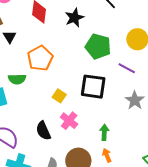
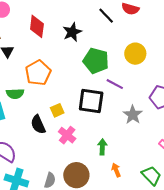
purple line: (127, 68) -> (115, 84), moved
yellow square: (59, 96) -> (57, 110), turned 32
black semicircle: (43, 131) -> (38, 124), moved
orange arrow: (107, 155) -> (116, 170), moved

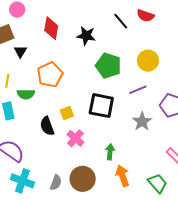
black star: (72, 32) -> (86, 36), turned 30
purple line: (115, 84) -> (138, 90), moved, turned -54
orange arrow: (116, 170) -> (122, 176), size x1.5

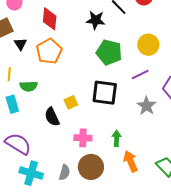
black star: (86, 36) -> (96, 20), moved
orange pentagon: (50, 75) -> (49, 51), moved
pink cross: (75, 138) -> (83, 138), moved, turned -36

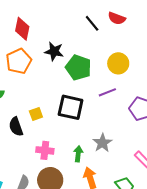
black star: (96, 20) -> (54, 51), moved
gray star: (147, 106) -> (102, 143), moved

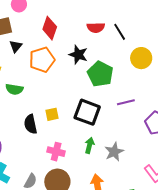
red semicircle: (117, 18) -> (96, 28), moved, turned -30
yellow circle: (118, 63) -> (141, 58), moved
green arrow: (78, 154) -> (89, 145), moved

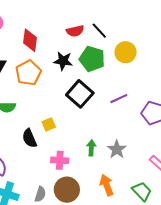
green pentagon: (100, 74) -> (92, 59), moved
black square: (87, 112) -> (80, 94), moved, turned 32

